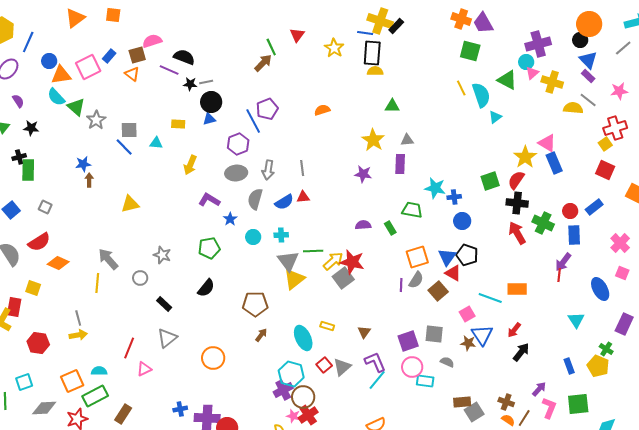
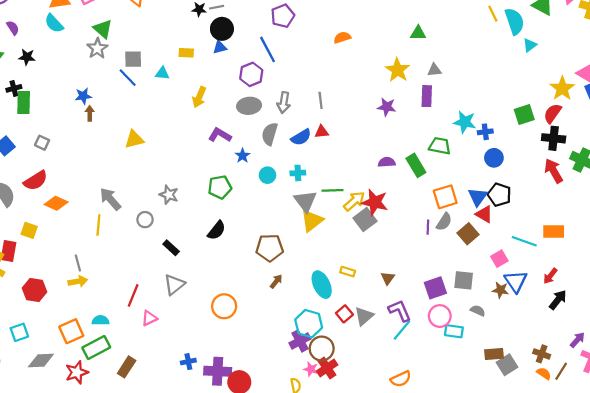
green triangle: (76, 107) -> (103, 29), moved
purple pentagon: (267, 109) -> (283, 16), moved
green rectangle: (390, 228) -> (416, 165), size x1.5

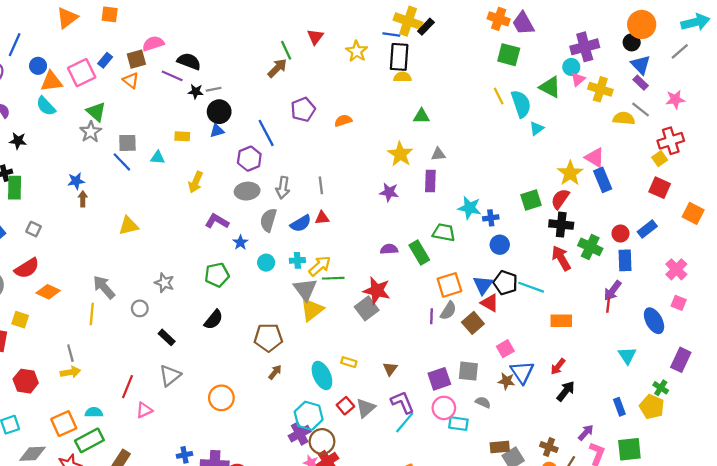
purple pentagon: (283, 16) -> (303, 109), moved
yellow arrow: (354, 201) -> (320, 266), moved
cyan line: (524, 241) -> (531, 287), moved

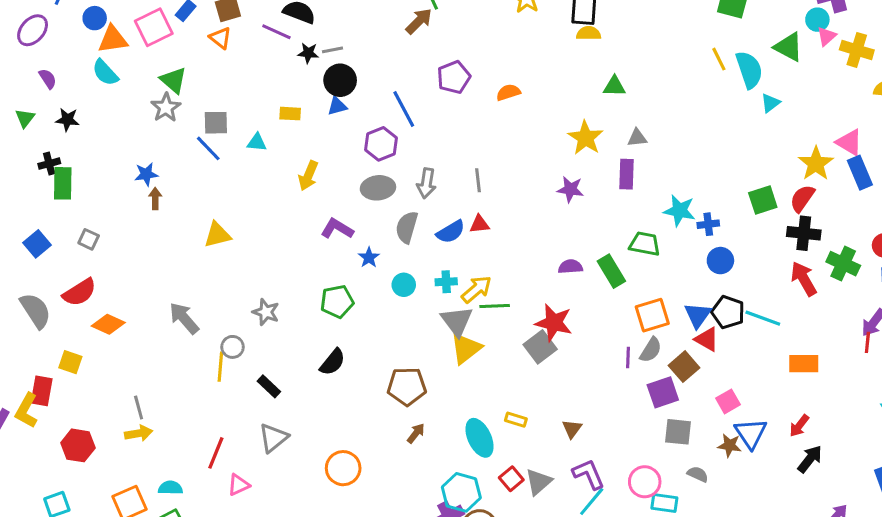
yellow line: (92, 314) -> (220, 367), moved
purple square: (439, 379) -> (663, 392), moved

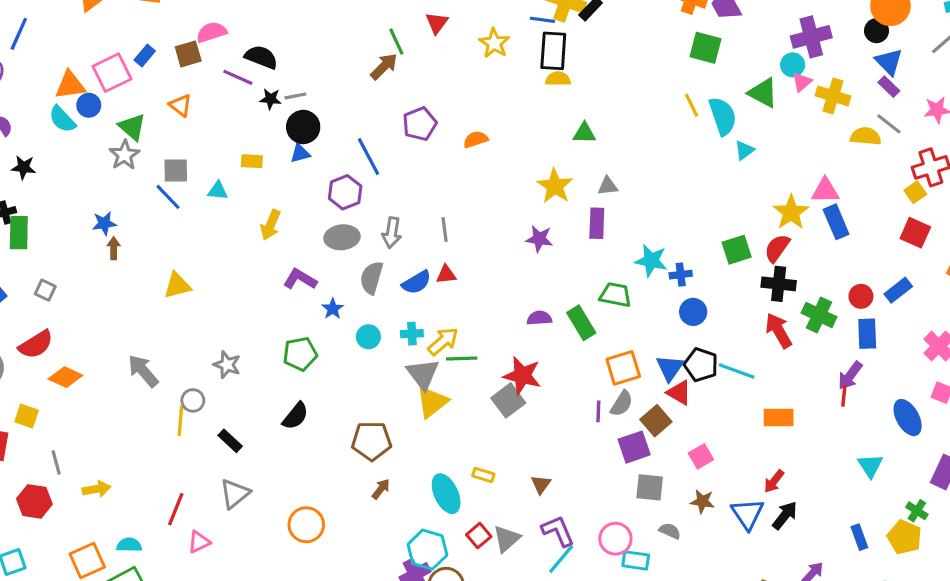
blue circle: (95, 18) -> (89, 105), moved
orange triangle: (220, 38) -> (180, 105), moved
pink triangle: (849, 142) -> (825, 191), turned -32
gray line: (139, 408) -> (56, 463), moved
blue triangle: (751, 433) -> (748, 514), moved

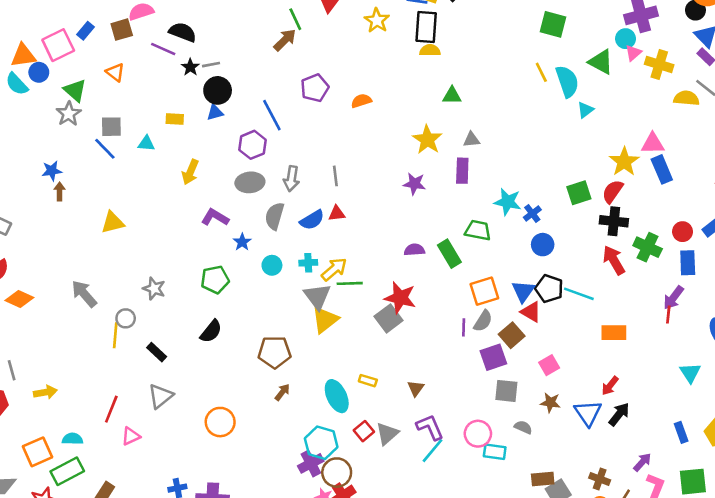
black star: (271, 99) -> (190, 67), turned 30
blue cross: (681, 275) -> (532, 213), turned -30

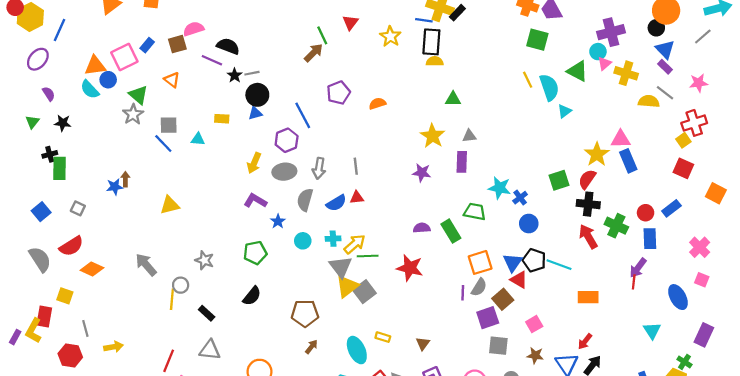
blue star: (52, 171) -> (115, 187), moved
yellow arrow: (190, 172) -> (254, 163), moved
gray square: (389, 318) -> (364, 292), moved
gray triangle: (161, 396) -> (210, 350), turned 45

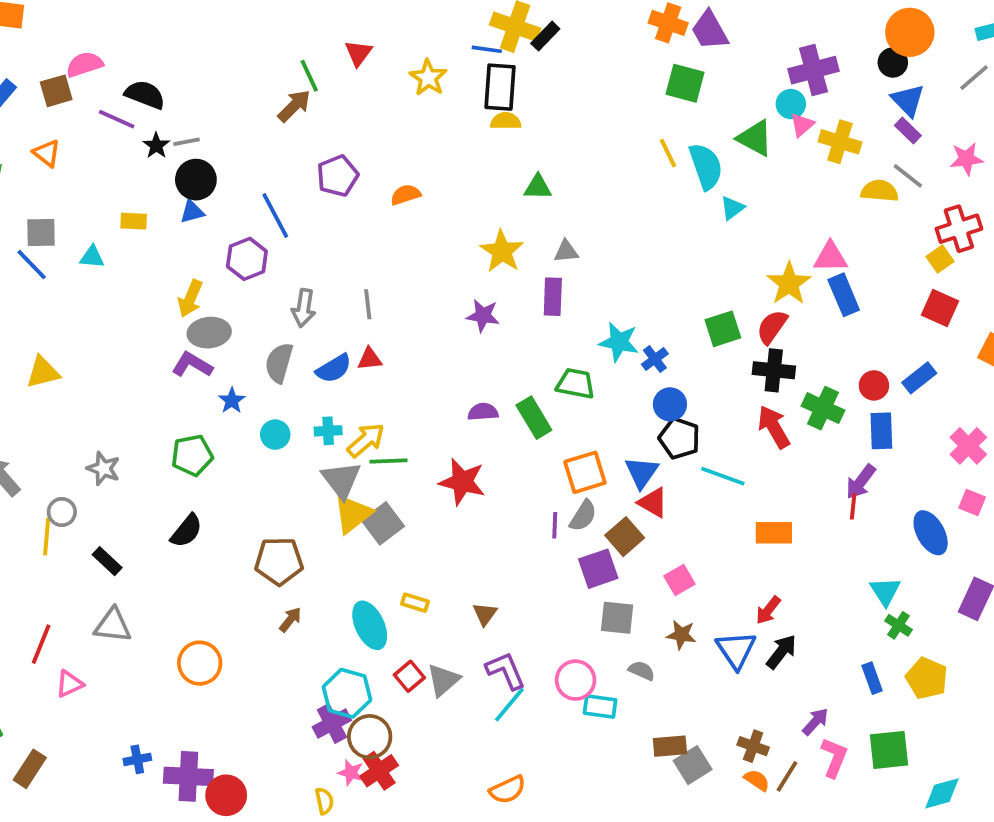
gray ellipse: (284, 172) -> (209, 333), moved
black pentagon: (534, 260) -> (679, 438), moved
green cross: (684, 362) -> (898, 625), moved

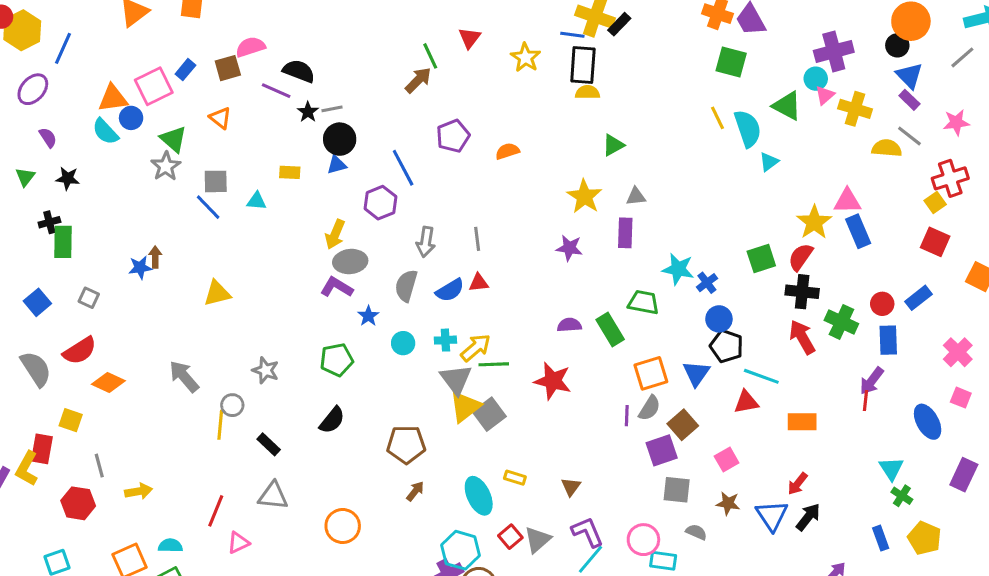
green triangle: (538, 187) -> (613, 145), turned -30
red triangle: (653, 503) -> (746, 402), moved, turned -40

